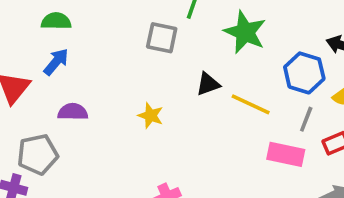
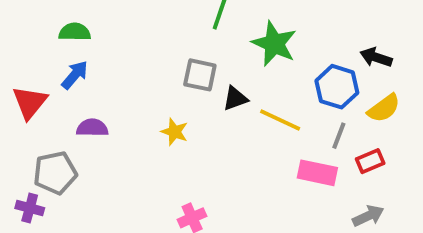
gray square: (162, 38) -> (200, 75), moved

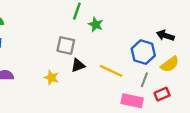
green star: (274, 44) -> (96, 24), moved, size x0.6
black triangle: (235, 98) -> (78, 65), moved

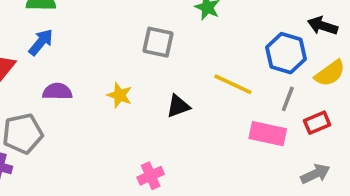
black triangle: (78, 65) -> (178, 106), moved
yellow star: (51, 78) -> (120, 95), moved

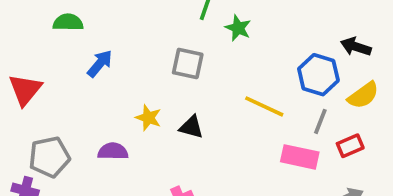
blue arrow: (41, 42) -> (100, 64), moved
purple semicircle: (57, 92) -> (113, 151), moved
black triangle: (178, 106) -> (191, 127), moved, turned 35

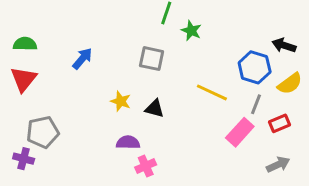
green semicircle: (68, 22) -> (25, 44), moved
purple semicircle: (113, 151) -> (128, 142), moved
pink rectangle: (300, 157) -> (240, 132), turned -60

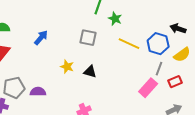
yellow line: (212, 92) -> (129, 44), moved
purple semicircle: (128, 142) -> (38, 92), moved

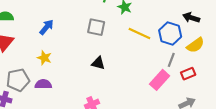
yellow star: (67, 67) -> (44, 58), moved

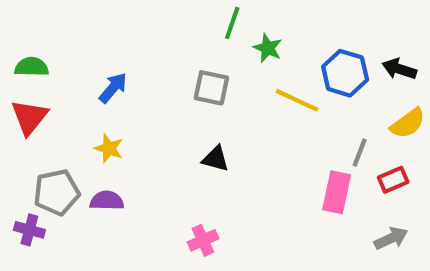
blue hexagon: (170, 33) -> (345, 73), moved
pink rectangle: (160, 80) -> (337, 192), turned -30

